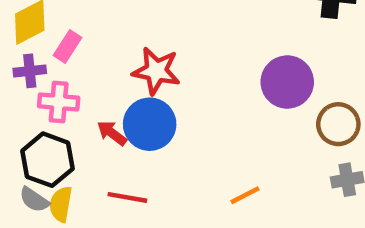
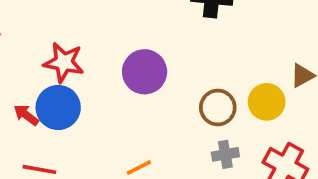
purple circle: (287, 82) -> (145, 72), moved

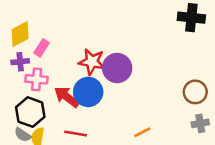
purple circle: (145, 72) -> (117, 68), moved
red arrow: (26, 115) -> (67, 97), size x1.5

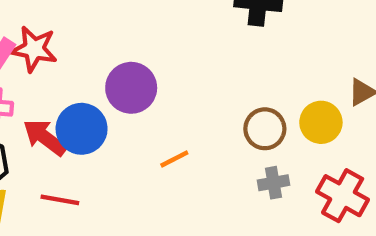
red star: (92, 62) -> (34, 49), moved
orange line: (142, 132) -> (174, 159), moved

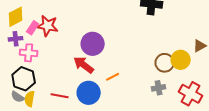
blue circle: (82, 129) -> (89, 93), moved
brown circle: (265, 129) -> (165, 63), moved
red arrow: (45, 137) -> (84, 65), moved

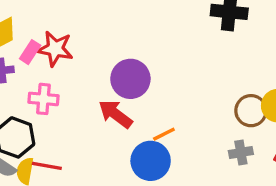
pink cross: (29, 53) -> (43, 99), moved
blue circle: (89, 93) -> (151, 161), moved
red line: (60, 96) -> (47, 166), moved

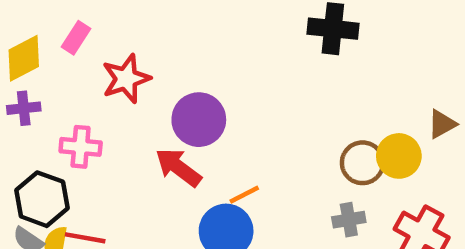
red star: (55, 49) -> (126, 79), moved, turned -30
pink rectangle: (30, 52) -> (76, 38), moved

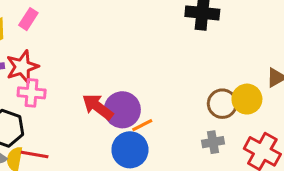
red star: (126, 79) -> (22, 67), moved
purple circle: (199, 120) -> (122, 110), moved

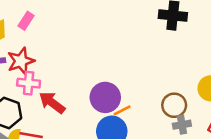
brown circle: (222, 104) -> (174, 105), moved
red arrow: (98, 107) -> (52, 103), moved

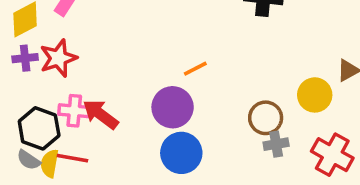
pink cross: (29, 83) -> (74, 111), moved
orange line: (122, 110) -> (195, 69), moved

